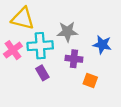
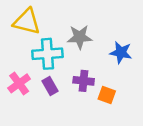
pink cross: (13, 50) -> (19, 83), moved
purple cross: (74, 59) -> (84, 81), moved

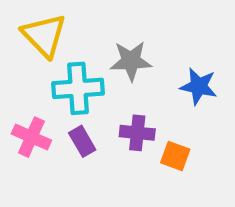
yellow triangle: (27, 22) -> (44, 35), turned 32
pink cross: (19, 83) -> (31, 137), turned -30

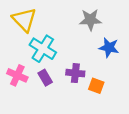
gray star: (131, 61) -> (90, 20), moved
cyan cross: (78, 88) -> (43, 49), turned 36

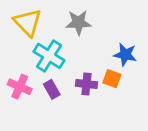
gray star: (90, 20) -> (78, 23), moved
orange square: (96, 86) -> (112, 79), moved

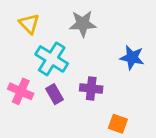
yellow triangle: (28, 23) -> (29, 24), size x0.7
orange square: (112, 79) -> (118, 124), moved

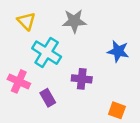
purple rectangle: (55, 94) -> (48, 98), moved
orange square: (118, 124) -> (117, 110), moved

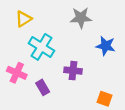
yellow triangle: (26, 21) -> (23, 19), turned 42
gray star: (74, 21) -> (81, 18), moved

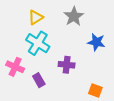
gray star: (81, 18) -> (74, 16), turned -30
yellow triangle: (23, 19) -> (36, 17), moved

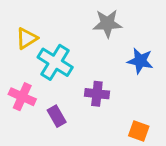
gray star: (74, 16) -> (107, 23), turned 30
yellow triangle: (36, 17) -> (27, 38), moved

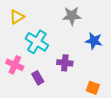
yellow triangle: (27, 38) -> (17, 17), moved

